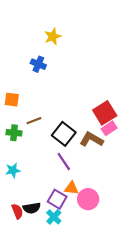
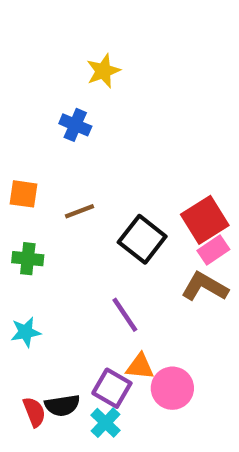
brown line: (34, 121) -> (80, 211), moved
black square: (64, 134) -> (142, 239), moved
brown L-shape: (91, 139) -> (205, 287), moved

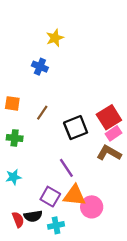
brown line: (80, 211) -> (42, 113), turned -35
black square: (142, 239) -> (76, 128), turned 30
orange triangle: (140, 367) -> (74, 195), size x1.5
purple square: (112, 388) -> (50, 197), moved
cyan cross: (105, 423) -> (56, 225), turned 35

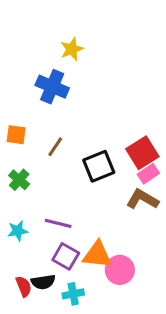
blue cross: (40, 67) -> (52, 87), size x1.5
green cross: (15, 138) -> (19, 180), turned 35
purple line: (66, 168) -> (58, 223), moved, turned -42

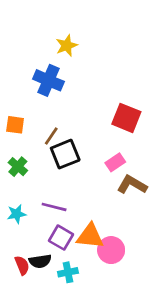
red square: (142, 153) -> (126, 118), moved, turned -36
black square: (99, 166) -> (65, 154), moved
pink rectangle: (148, 174) -> (115, 162), moved

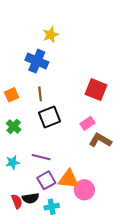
orange square: (15, 125) -> (12, 95), turned -32
brown line: (51, 136) -> (40, 94), moved, turned -40
purple square: (61, 238) -> (46, 180), turned 30

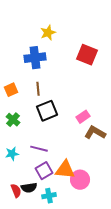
blue cross: (37, 61) -> (35, 58), turned -30
red square: (96, 90) -> (87, 55), moved

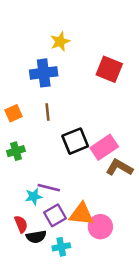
black square: (47, 111) -> (75, 141), moved
pink rectangle: (83, 117) -> (104, 147), size x1.5
green cross: (13, 120) -> (16, 151), turned 32
cyan star: (12, 154) -> (34, 196), moved
red semicircle: (16, 191) -> (21, 224), moved

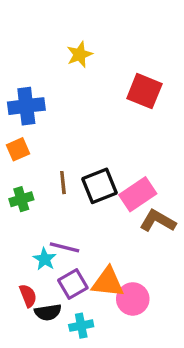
blue cross: (44, 73) -> (26, 106), moved
brown line: (47, 112) -> (63, 183), moved
cyan star: (34, 196) -> (45, 259), turned -30

